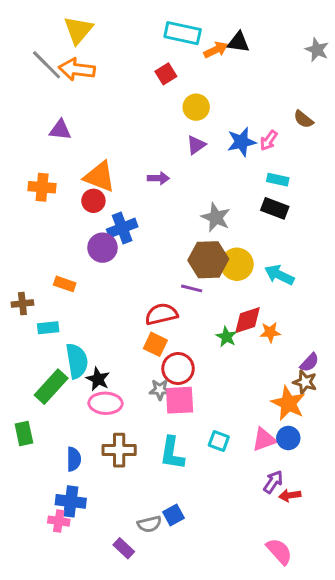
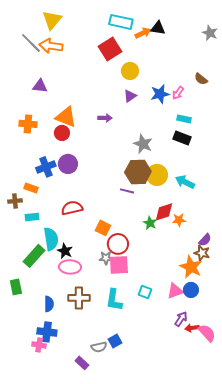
red square: (166, 74) -> (110, 49), size x1.6
blue cross: (122, 228) -> (46, 167), moved
orange rectangle: (65, 284) -> (31, 188), moved
red semicircle: (161, 314) -> (72, 208), moved
pink semicircle: (279, 551) -> (207, 333), moved

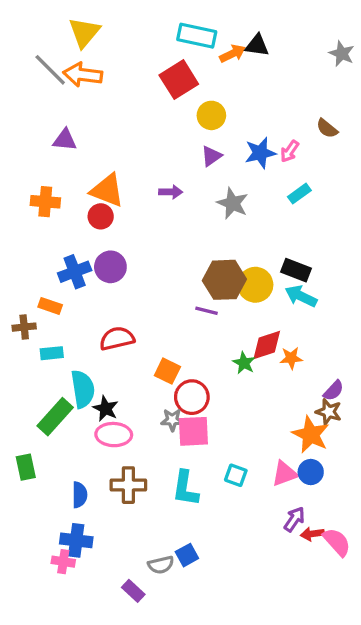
cyan rectangle: (184, 119) -> (299, 194), turned -48
black rectangle: (182, 138) -> (296, 270), moved
gray star: (143, 144) -> (233, 203), moved

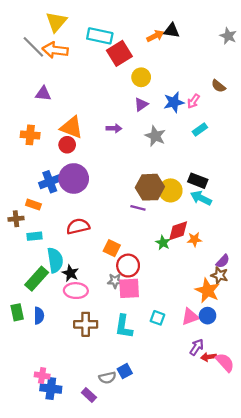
cyan rectangle: (197, 36) -> (100, 36), moved
purple circle: (110, 267) -> (74, 178), size x1.4
blue semicircle: (79, 495) -> (39, 316), moved
blue cross: (76, 540) -> (51, 389), moved

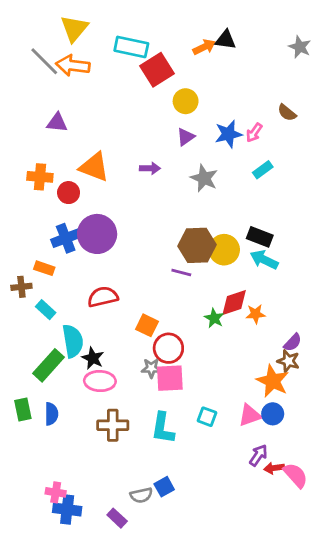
red circle: (67, 145) -> (69, 193), moved
cyan rectangle: (34, 236) -> (46, 310), turned 48

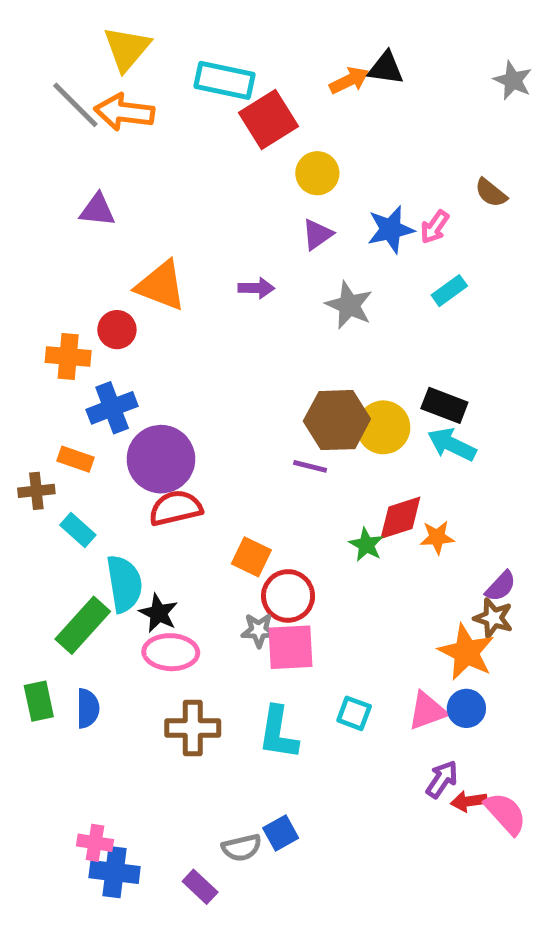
orange cross: (40, 177) -> (68, 356), moved
purple circle: (97, 234) -> (161, 459), moved

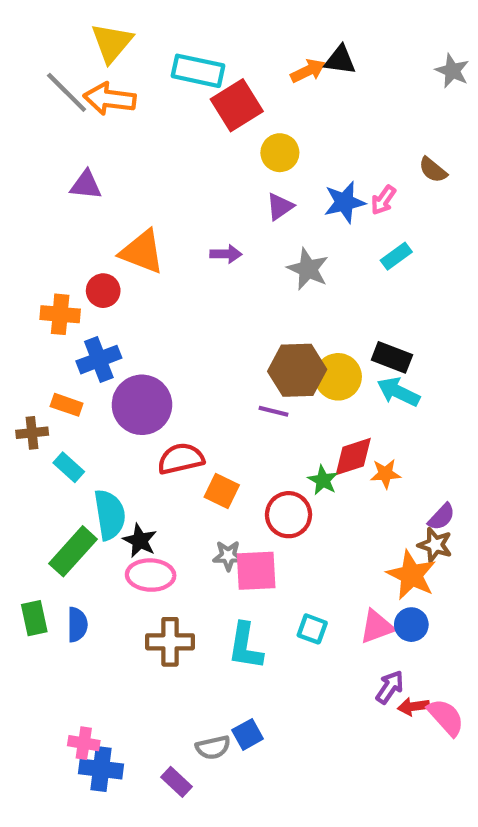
red semicircle: (176, 508) -> (181, 459), moved
red circle: (288, 596) -> (288, 515), moved

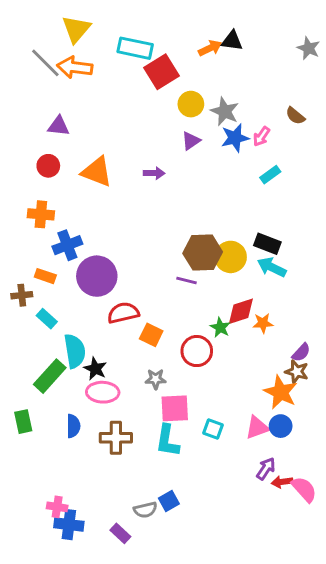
gray star: (308, 269) -> (225, 111), moved
red circle: (103, 291) -> (48, 166), moved
pink square: (256, 571) -> (175, 408), moved
blue semicircle: (77, 625) -> (73, 426), moved

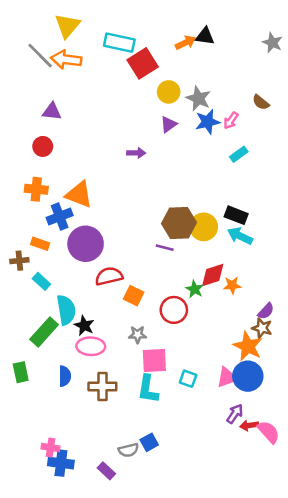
orange triangle: (97, 172) -> (79, 194), moved
blue circle: (281, 426) -> (248, 376), size x1.5

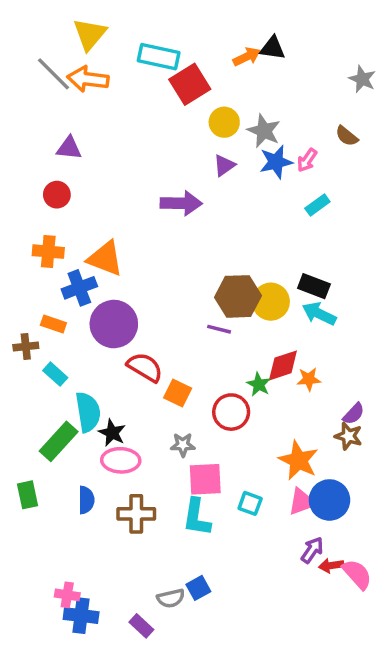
gray star: (272, 43) -> (362, 79), moved
purple arrow: (136, 153) -> (181, 203), size x1.6
red semicircle: (109, 276) -> (145, 367), turned 44
orange star: (248, 346) -> (298, 460), moved

